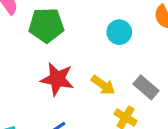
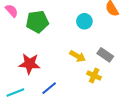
red star: (57, 79) -> (29, 64), moved

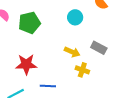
yellow cross: (94, 75) -> (82, 70), moved
blue line: (49, 88) -> (48, 86), turned 49

